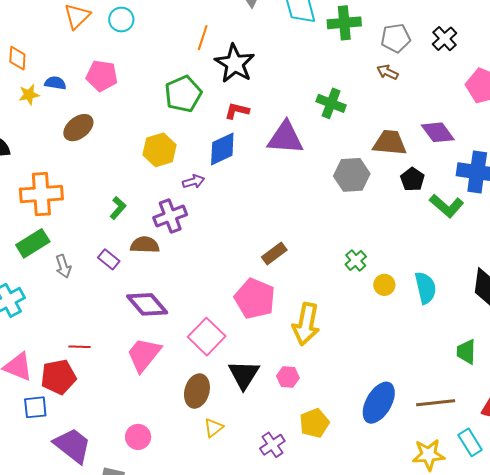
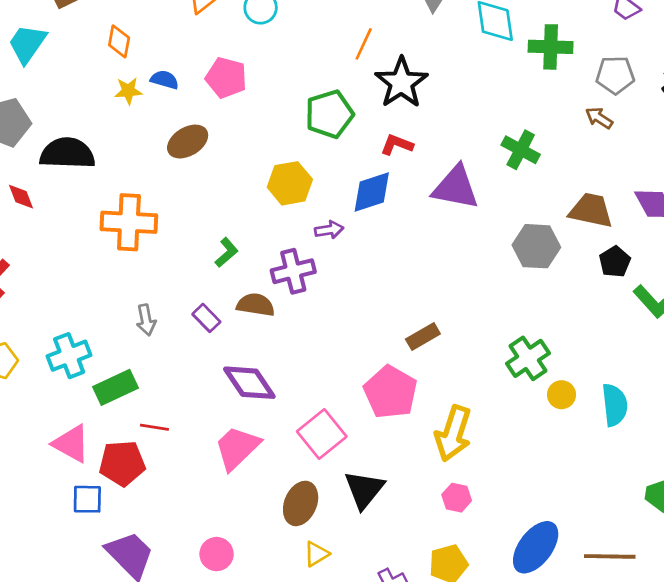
green rectangle: (33, 243) -> (115, 387), moved
green cross: (356, 260) -> (528, 358), size x1.5
pink hexagon: (288, 377) -> (457, 498), moved

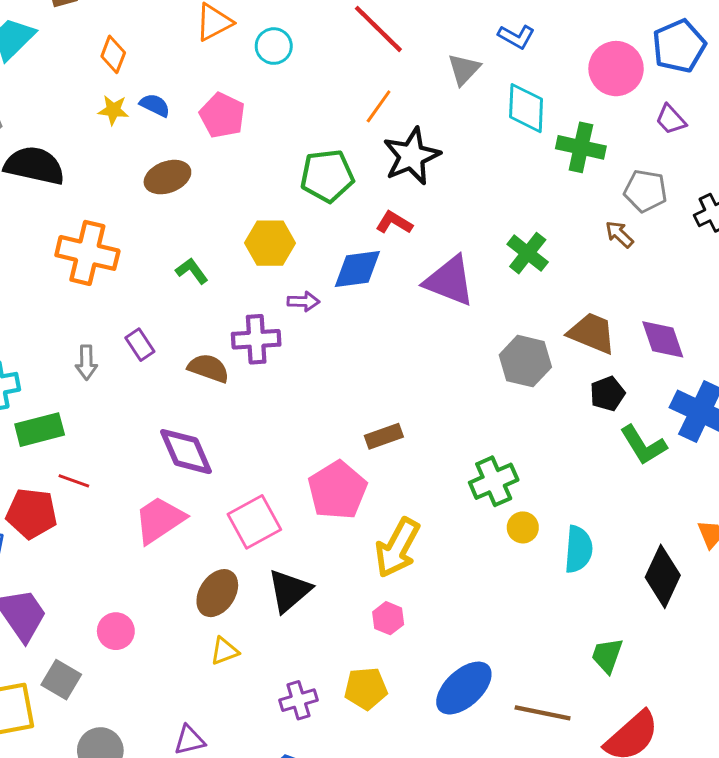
green L-shape: (226, 252) -> (192, 271), moved, turned -96
purple rectangle: (206, 318) -> (140, 345), moved

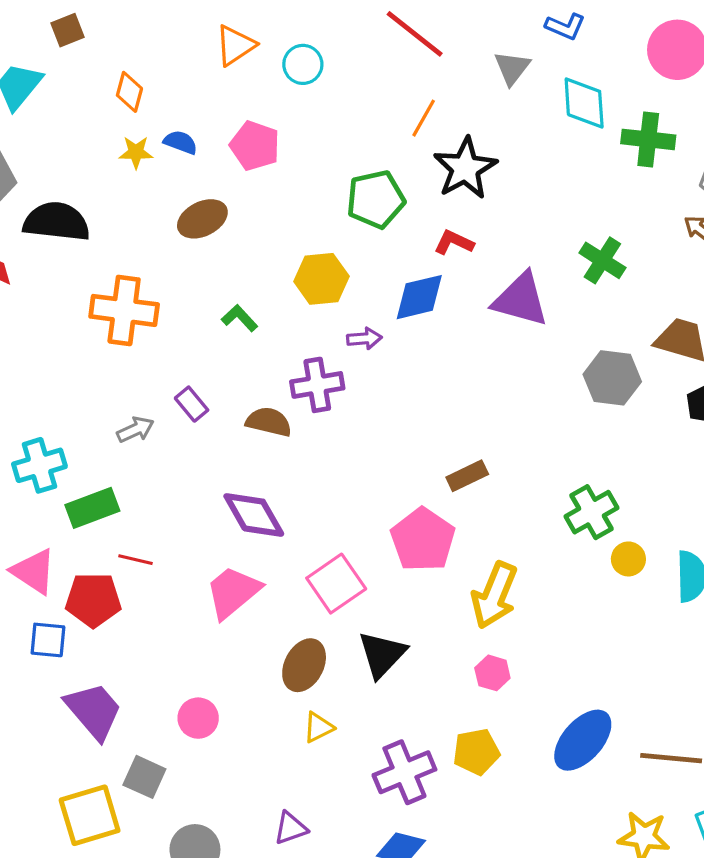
gray arrow: (86, 363) -> (135, 430), turned -108
purple cross: (298, 700) -> (404, 772), size x1.5

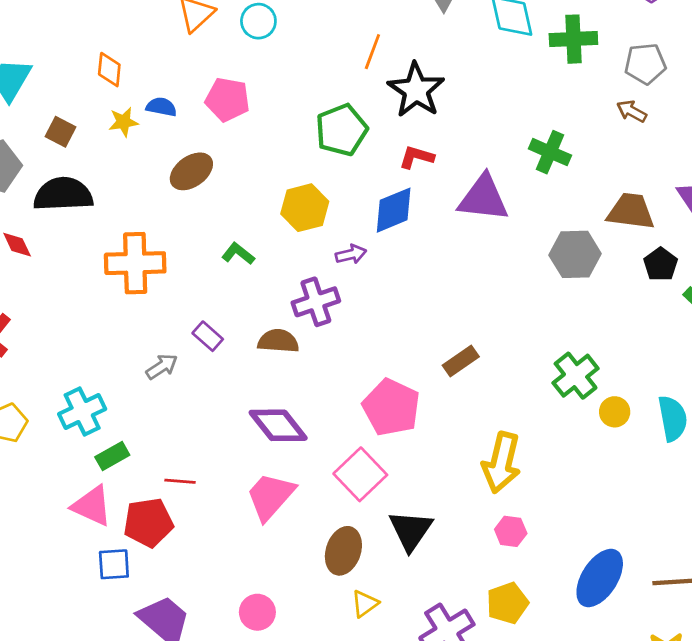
brown square: (68, 30) -> (61, 132), moved, turned -32
green rectangle: (92, 508) -> (112, 456), moved, size x0.7
pink pentagon: (423, 540) -> (391, 407), moved

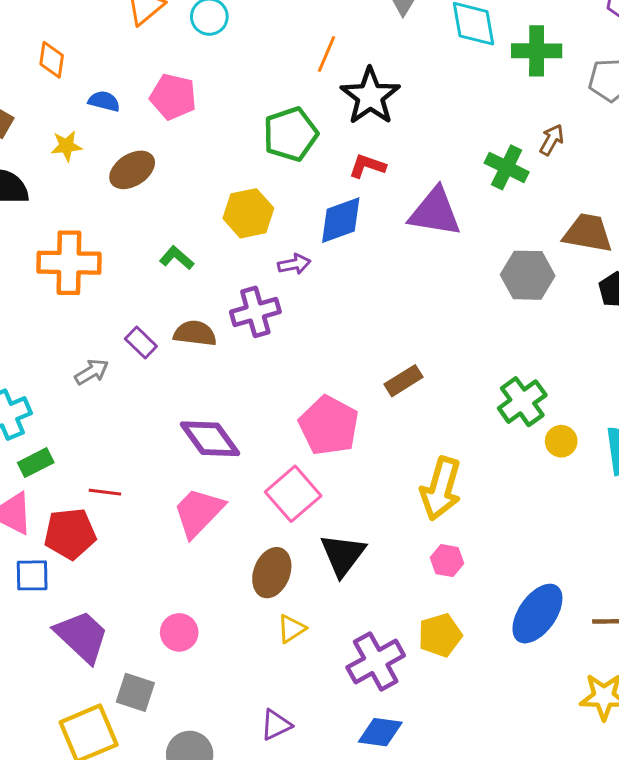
brown arrow: (632, 111) -> (552, 140), moved, turned 88
yellow star: (123, 122) -> (66, 146), moved
brown semicircle: (278, 341) -> (195, 333), moved

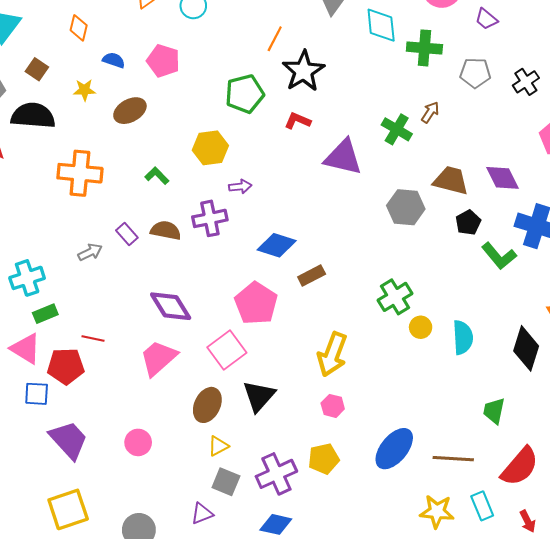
blue diamond: (341, 220) -> (277, 245), moved, turned 33
gray square: (135, 692) -> (226, 482), moved

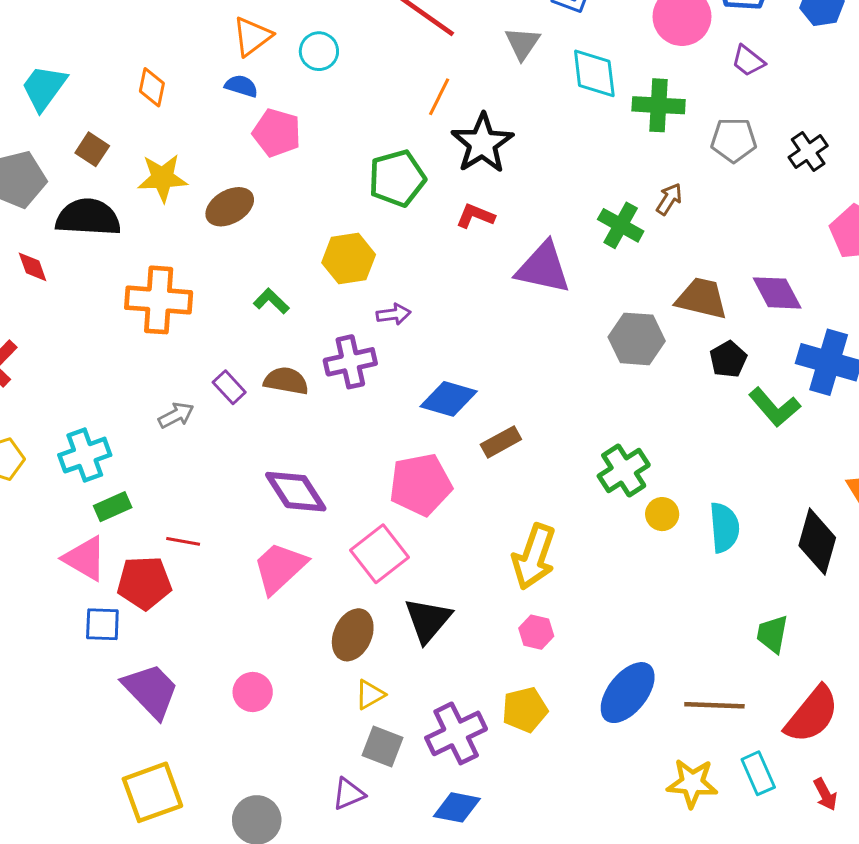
blue semicircle: (114, 60) -> (241, 86), moved
yellow star: (84, 90) -> (162, 178), size x1.5
pink pentagon: (256, 303) -> (421, 485), turned 30

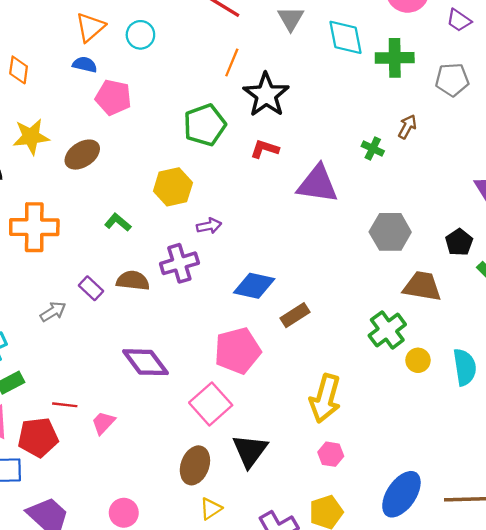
green cross: (621, 225) -> (373, 149), size x0.7
brown trapezoid: (702, 298) -> (422, 286), moved
pink trapezoid: (280, 568) -> (103, 423), moved, size x0.6

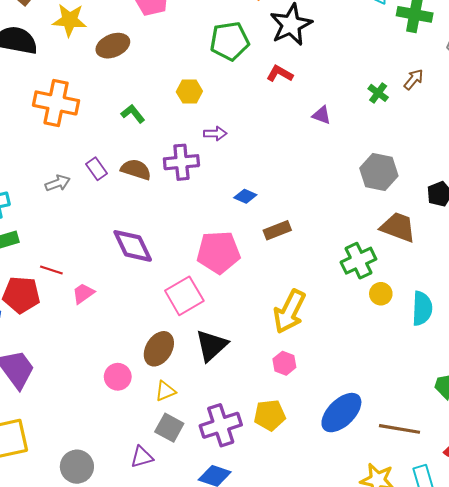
purple triangle: (318, 184) -> (322, 115), size x0.5
yellow hexagon: (173, 187) -> (189, 92), size x0.7
blue diamond: (254, 286) -> (245, 196), size x0.6
pink circle: (124, 513) -> (118, 377), moved

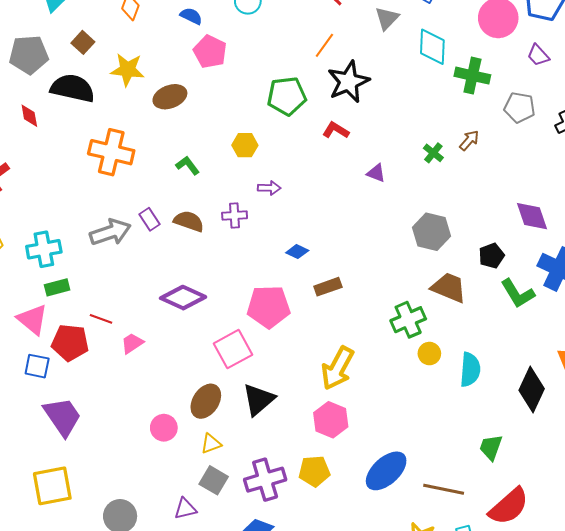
purple cross: (181, 162) -> (235, 215), size x0.7
gray arrow: (58, 183) -> (110, 232), size x1.6
purple diamond: (133, 246) -> (183, 298), turned -42
pink hexagon: (284, 363) -> (331, 420), size x1.5

